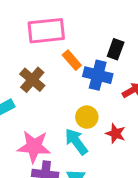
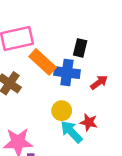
orange rectangle: (72, 60) -> (43, 62), size x1.5
cyan arrow: (76, 142) -> (71, 132), moved

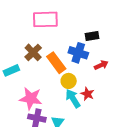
black rectangle: (80, 48) -> (92, 36), turned 56
orange rectangle: (43, 62) -> (56, 63), moved

